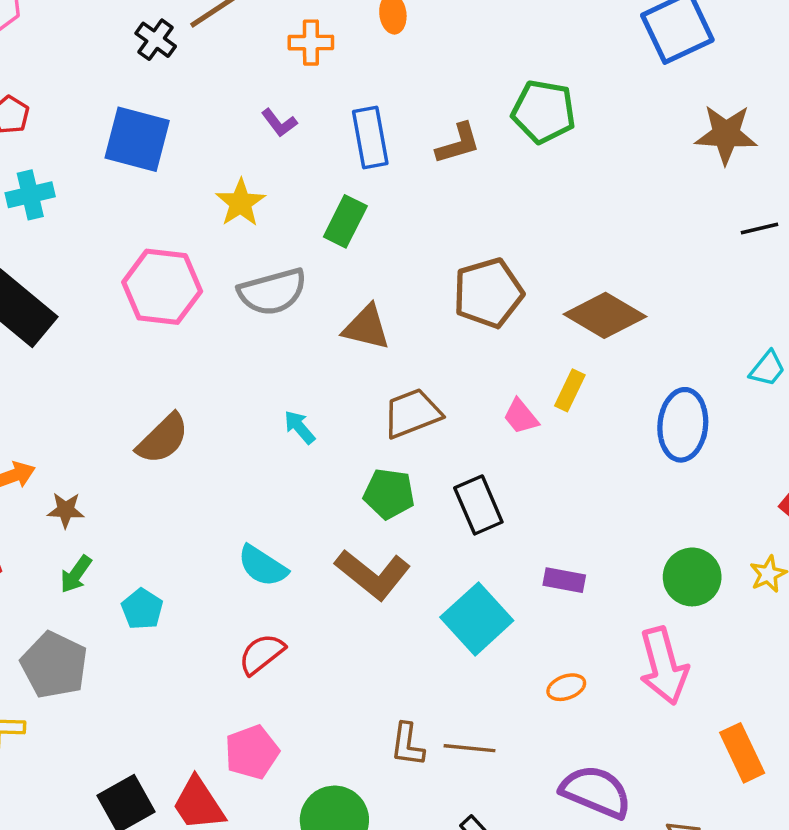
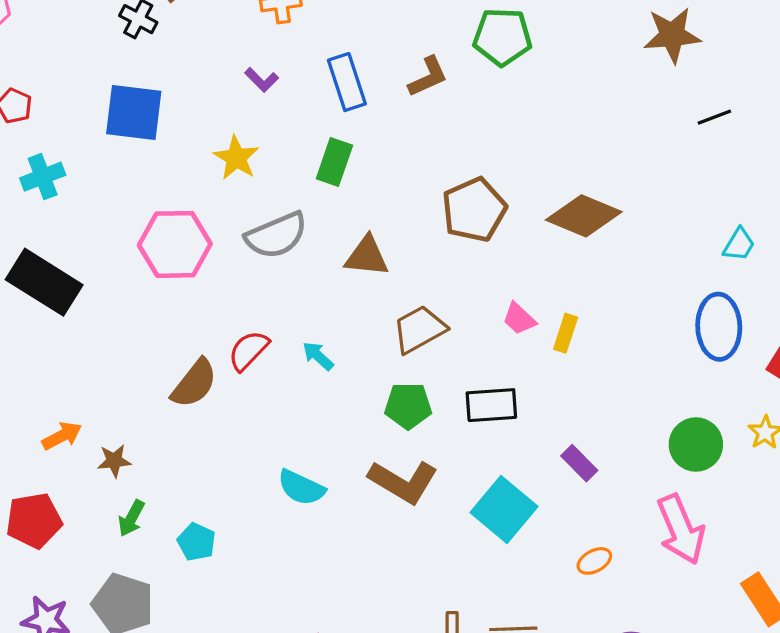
yellow rectangle: (570, 390) -> (566, 333), moved
blue ellipse: (683, 425) -> (719, 327), moved
black rectangle: (478, 505) -> (491, 405), turned -63
purple rectangle: (564, 580) -> (579, 463), turned 42
red semicircle: (262, 654) -> (248, 350), moved

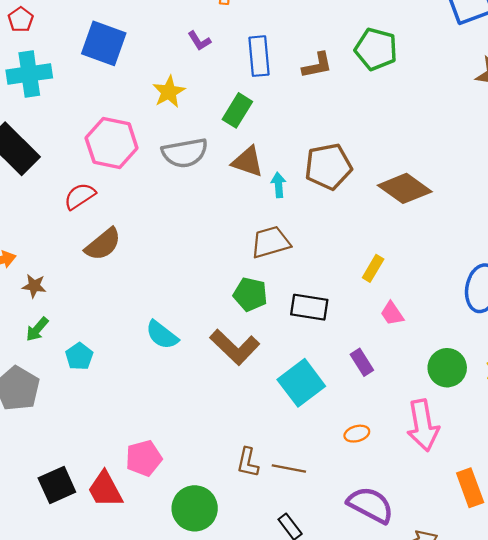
cyan cross: (43, 177) -> (29, 74), size x1.4
brown triangle: (367, 256) -> (248, 162), moved
pink trapezoid: (519, 319) -> (392, 314), moved
red semicircle: (248, 350) -> (80, 196), moved
cyan arrow: (318, 356) -> (278, 185), moved, turned 30

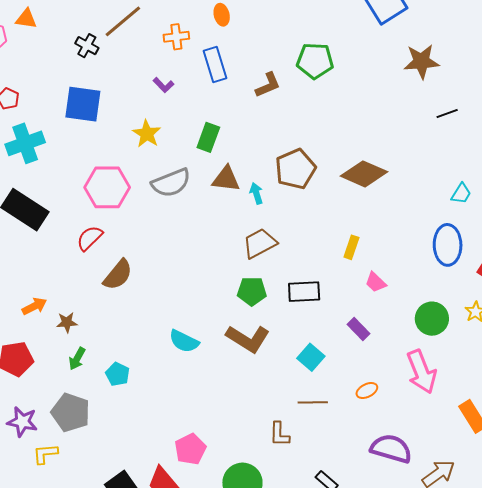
blue rectangle: (259, 56) -> (215, 65), moved
cyan square: (301, 383) -> (311, 357), size x0.7
brown line: (289, 468) -> (313, 402), moved

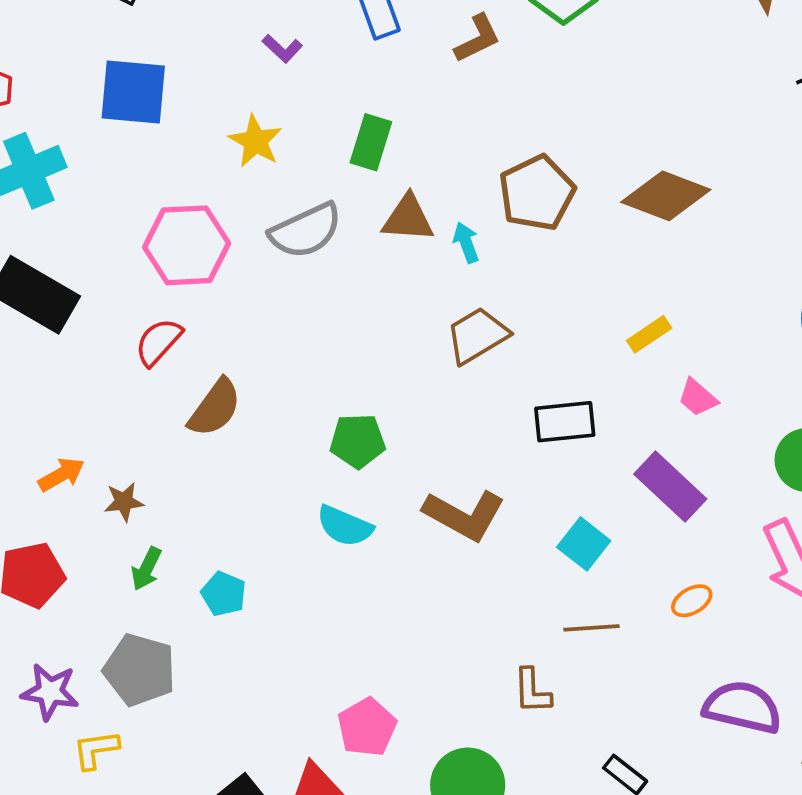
yellow rectangle: (351, 247) -> (649, 334), turned 40
green pentagon: (252, 291) -> (358, 441), moved
purple rectangle: (359, 329) -> (670, 486), size x1.6

